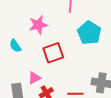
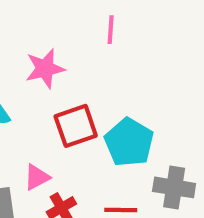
cyan pentagon: (89, 33) -> (129, 142), moved

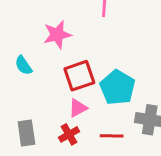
pink triangle: (37, 177) -> (78, 108), moved

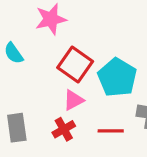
red square: (79, 76) -> (75, 65), turned -36

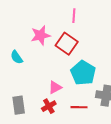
red square: (75, 65) -> (67, 44), moved

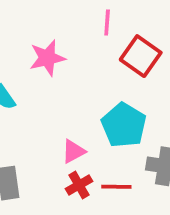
red square: (67, 44) -> (141, 56), moved
red cross: (49, 106) -> (79, 185), moved

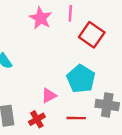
pink star: (47, 58) -> (41, 18), moved, turned -30
red cross: (79, 185) -> (37, 119), moved

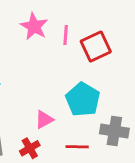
pink line: (70, 13) -> (66, 35), moved
red square: (92, 35) -> (96, 46), turned 30

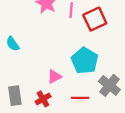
gray cross: (114, 131) -> (109, 85), turned 30

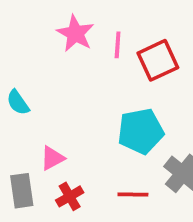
cyan pentagon: (85, 61) -> (141, 131), turned 30
pink triangle: (54, 76) -> (52, 158), moved

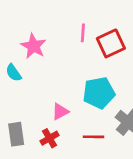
pink star: (75, 33) -> (34, 46), moved
pink triangle: (52, 158) -> (60, 111), moved

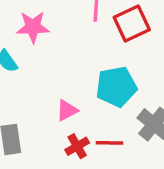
pink star: (34, 46) -> (33, 27), turned -30
red cross: (50, 138) -> (77, 146), moved

